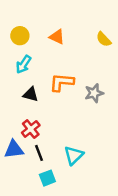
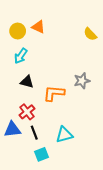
orange triangle: (57, 37) -> (38, 27), moved
orange L-shape: (62, 82) -> (54, 93), moved
cyan triangle: (74, 155) -> (64, 135), turned 30

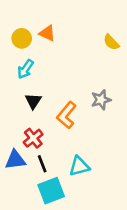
black triangle: (27, 82) -> (33, 101), turned 48
orange L-shape: (54, 93) -> (66, 115), turned -55
cyan square: (41, 154) -> (51, 191), size x1.5

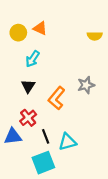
yellow semicircle: (111, 42) -> (95, 36), turned -48
cyan arrow: (26, 69) -> (33, 59), moved
black line: (42, 164) -> (46, 136), moved

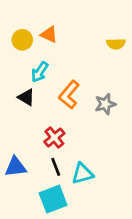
black triangle: (28, 86) -> (26, 97), moved, turned -32
orange L-shape: (57, 98) -> (69, 95), moved
red cross: (28, 118) -> (54, 137), moved

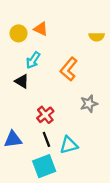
orange L-shape: (69, 95) -> (69, 69), moved
gray star: (105, 104) -> (89, 104), moved

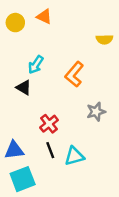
orange triangle: (41, 29) -> (44, 17), moved
yellow circle: (19, 33) -> (15, 23), moved
cyan square: (44, 166) -> (23, 179), moved

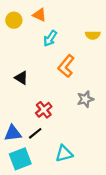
cyan arrow: (36, 65) -> (50, 38), moved
black line: (50, 150) -> (35, 133), moved, turned 72
cyan triangle: (74, 156) -> (64, 154), moved

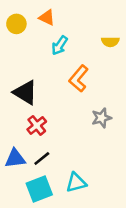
black triangle: (21, 78) -> (25, 92), size x1.5
red cross: (44, 110) -> (37, 125), moved
cyan square: (20, 159) -> (39, 189), moved

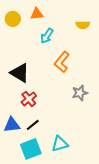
orange triangle: (47, 18) -> (37, 14), turned -32
yellow semicircle: (110, 42) -> (83, 25), moved

